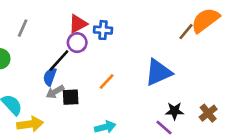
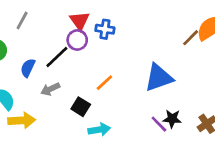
red triangle: (78, 24) -> (80, 21), turned -42
blue semicircle: (50, 77) -> (28, 68), moved
black square: (71, 97) -> (81, 107), moved, turned 30
purple line: (164, 127) -> (159, 124), moved

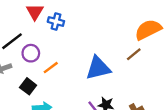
brown line: (191, 38) -> (134, 54), moved
purple circle: (77, 40) -> (31, 53), moved

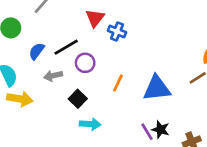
orange line: (51, 68) -> (118, 83), moved, turned -35

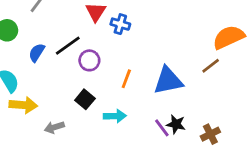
gray arrow: (53, 76) -> (54, 127), moved
cyan arrow: (90, 124) -> (115, 116), moved

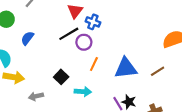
black line: (68, 46) -> (69, 34), moved
purple circle: (89, 60) -> (84, 42), moved
brown line: (211, 66) -> (158, 71), moved

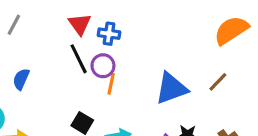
black line: (69, 34) -> (79, 59), turned -72
orange line: (94, 64) -> (111, 84), moved

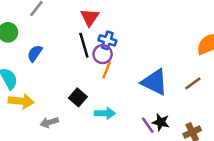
blue cross: (109, 34) -> (107, 40), moved
blue triangle: (171, 88) -> (155, 82), turned 36

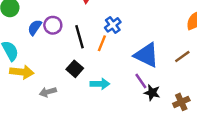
blue cross: (107, 40) -> (113, 25), moved, turned 35
black line: (84, 45) -> (80, 37), moved
purple circle: (103, 54) -> (53, 25), moved
purple line: (148, 125) -> (141, 81), moved

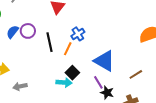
brown line: (182, 57) -> (136, 74), moved
black square: (75, 69) -> (72, 73), moved

